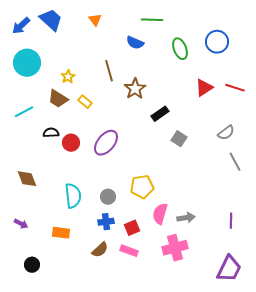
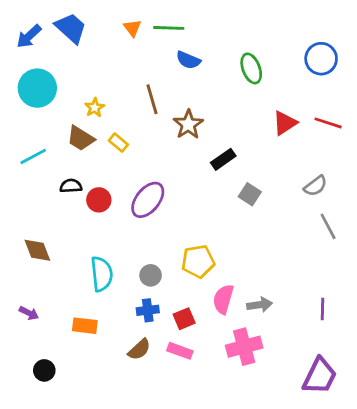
green line: (152, 20) -> (169, 28), moved
blue circle: (217, 42) -> (321, 59), moved

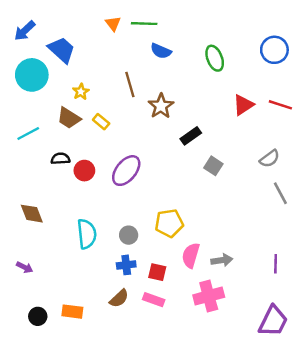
blue trapezoid: (71, 28) -> (62, 50), moved
red square: (184, 319) -> (157, 272), turned 36
orange rectangle: (85, 326) -> (72, 312), moved

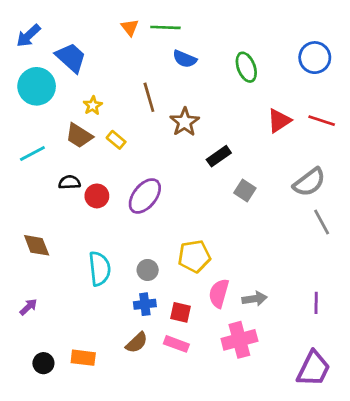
gray semicircle: (270, 159) -> (309, 182), size x1.4
purple arrow: (25, 267) -> (28, 307), turned -70

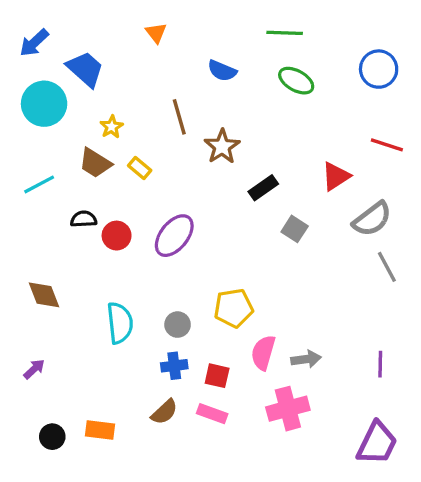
green line: (165, 27) -> (285, 33), moved
green ellipse: (246, 67) -> (296, 81), turned -40
red triangle: (279, 121) -> (336, 176), moved

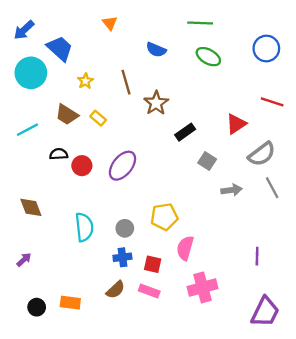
yellow star: (112, 127) -> (85, 81), moved
gray arrow: (306, 359) -> (232, 190), moved
purple line: (380, 364) -> (257, 256), moved

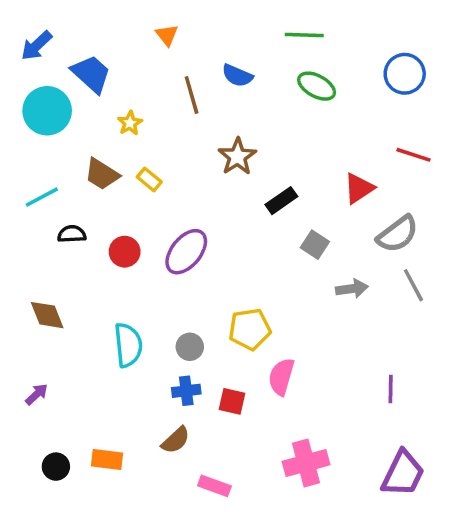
brown line: (126, 82) -> (192, 95), moved
black semicircle: (59, 154) -> (72, 234), moved
pink cross: (203, 287) -> (306, 463), moved
pink rectangle: (149, 291) -> (214, 486), moved

